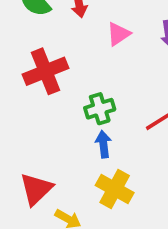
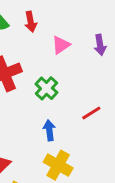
green cross: (100, 109) -> (46, 88), moved, turned -30

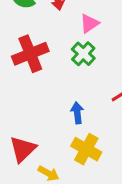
green cross: (46, 88) -> (83, 54), moved

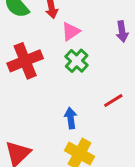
pink triangle: (89, 23) -> (71, 31), moved

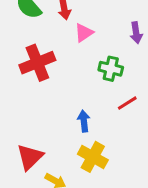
green cross: (77, 61) -> (111, 69), moved, turned -30

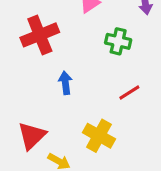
red line: (127, 103) -> (129, 93), moved
blue arrow: (84, 121) -> (65, 83), moved

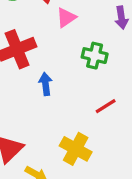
blue arrow: (65, 83) -> (46, 84), moved

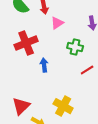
red line: (106, 106) -> (87, 70), moved

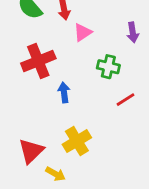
yellow cross: (63, 106) -> (77, 141), moved, turned 30

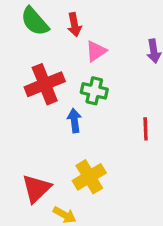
green cross: (108, 67) -> (94, 91), moved
red line: (125, 100) -> (146, 129), turned -60

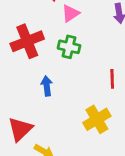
blue arrow: (74, 121) -> (47, 86), moved
yellow cross: (89, 177) -> (97, 119), moved

